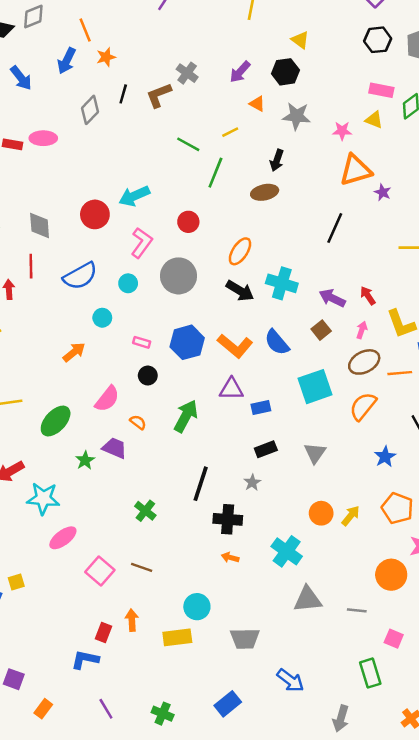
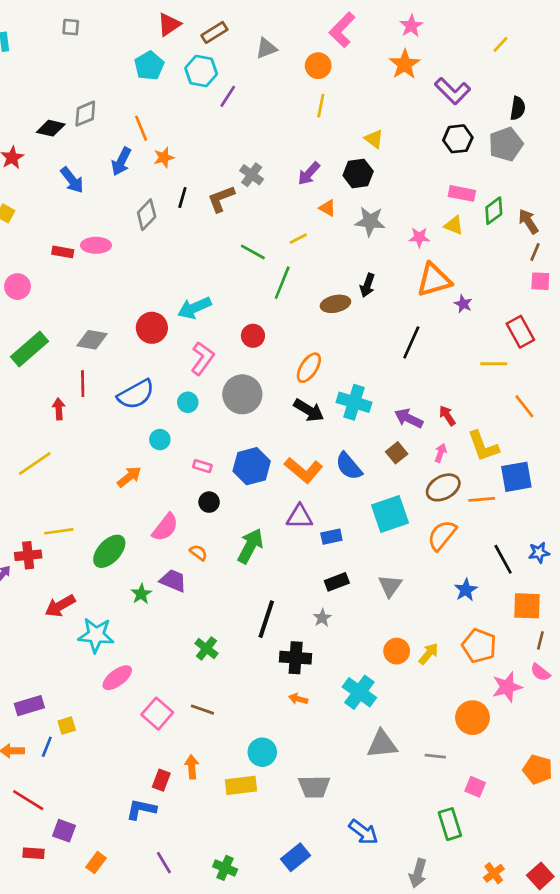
black arrow: (277, 160) -> (367, 285), moved
gray diamond: (40, 226) -> (92, 340), turned -76

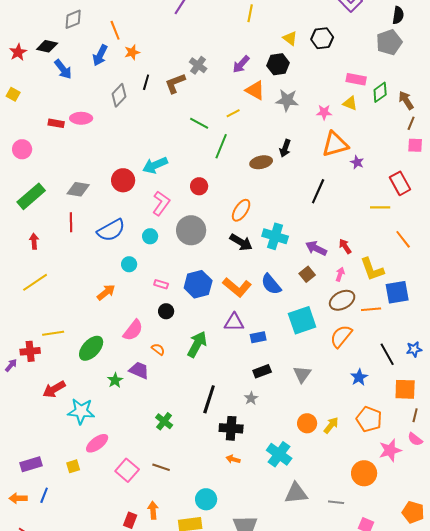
black diamond: (51, 128) -> (47, 46), moved
black hexagon: (458, 139) -> (322, 38), moved
orange triangle: (327, 208) -> (255, 90), size x1.5
red arrow: (59, 409) -> (34, 241), moved
yellow square: (67, 726) -> (73, 466), moved

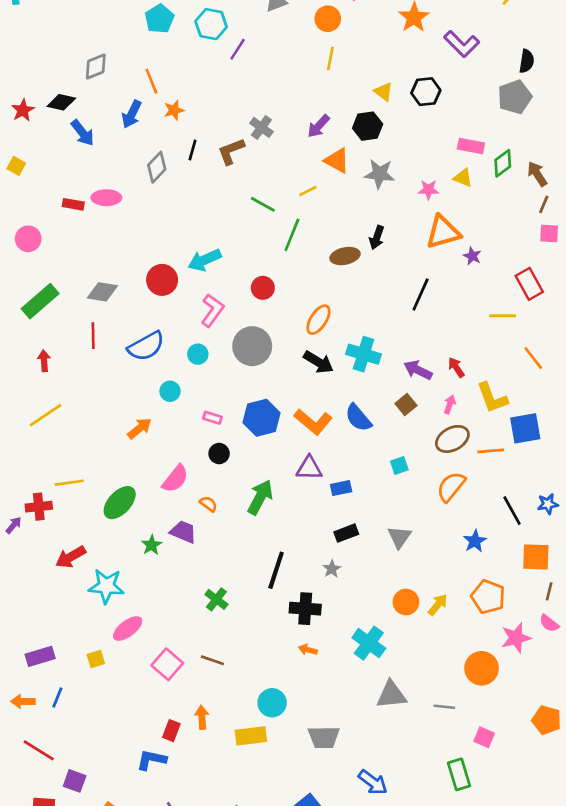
cyan square: (302, 320) -> (399, 465), size x0.5

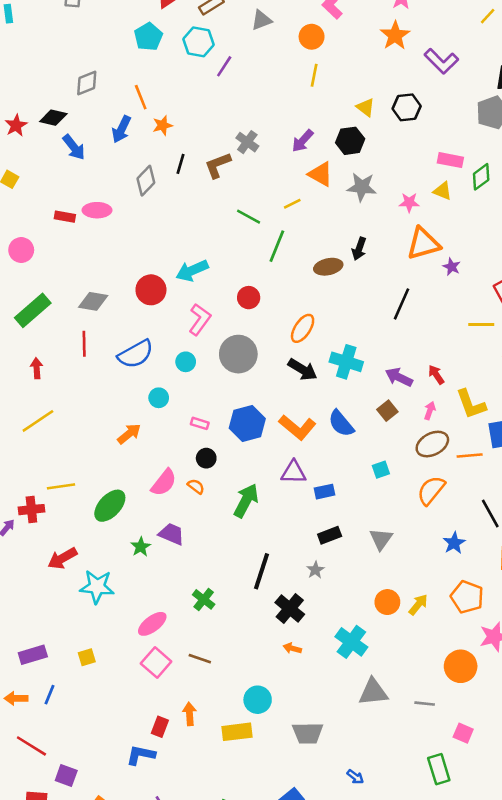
orange semicircle: (208, 504) -> (196, 486), moved
black cross: (305, 609) -> (290, 608), turned 36
pink ellipse: (128, 629) -> (152, 624), moved
blue arrow: (373, 782) -> (355, 777), size x0.6

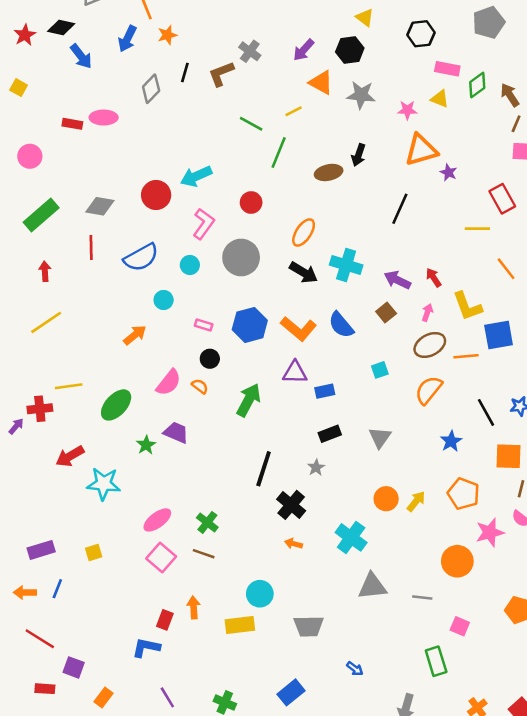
black hexagon: (407, 107) -> (421, 34), moved
green cross: (204, 599) -> (207, 522), moved

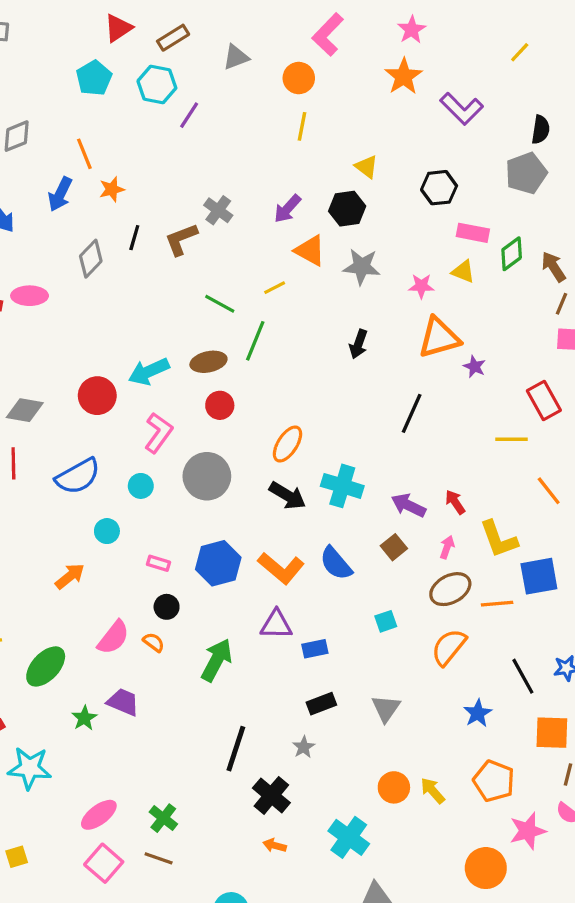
brown ellipse: (329, 173) -> (208, 362), moved
yellow arrow: (416, 501) -> (433, 791), turned -80

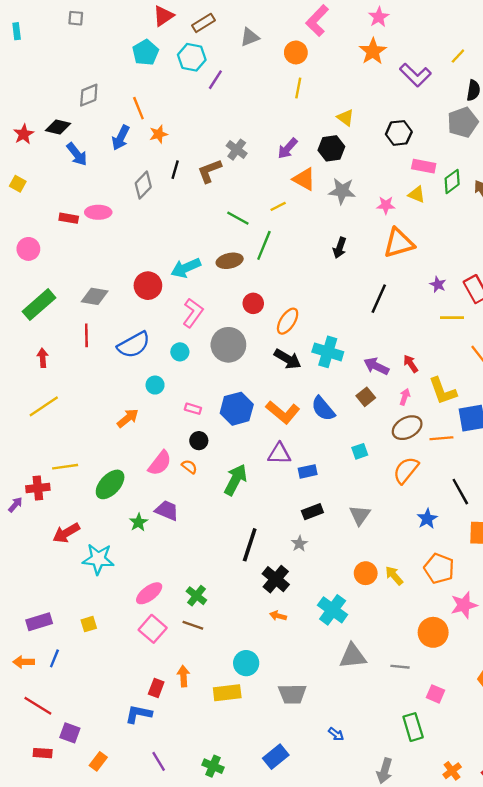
yellow line: (520, 52) -> (458, 56), moved
purple star: (474, 367) -> (438, 284), moved
red circle: (220, 405) -> (253, 303), moved

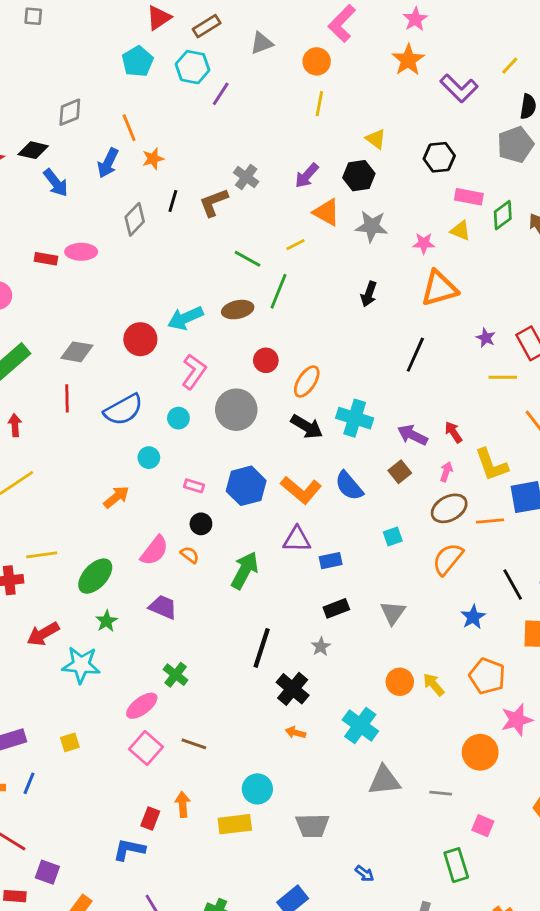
gray square: (76, 18) -> (33, 16), moved
green star: (138, 522) -> (107, 621), moved
green cross: (196, 596) -> (176, 675), moved

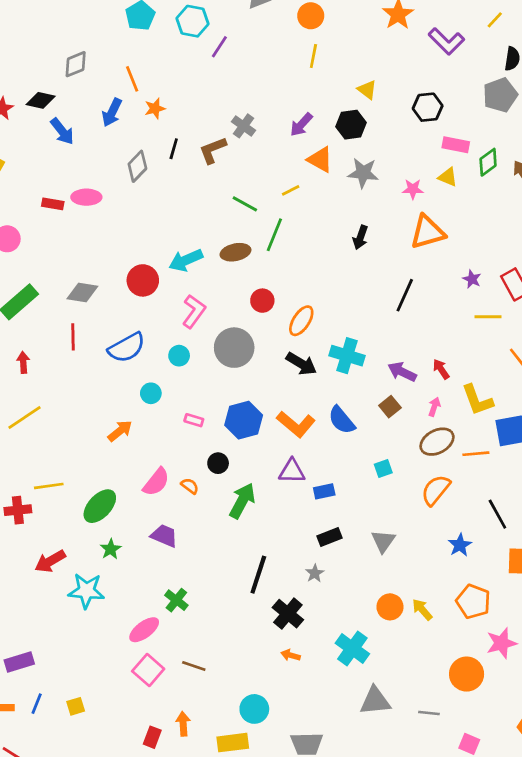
black circle: (201, 524) -> (218, 463), moved
yellow square: (70, 742) -> (76, 706), moved

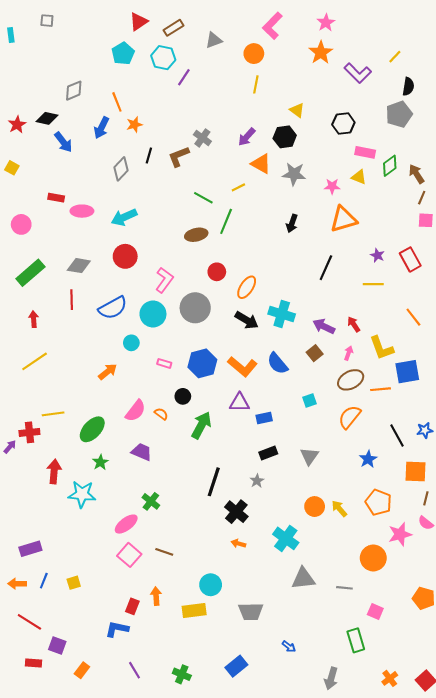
pink ellipse: (86, 197) -> (82, 211), moved
cyan arrow: (186, 260) -> (124, 217), moved
yellow line: (488, 317) -> (373, 284), moved
cyan circle: (179, 356) -> (153, 314), size x1.6
red arrow: (50, 561) -> (54, 472), turned 125

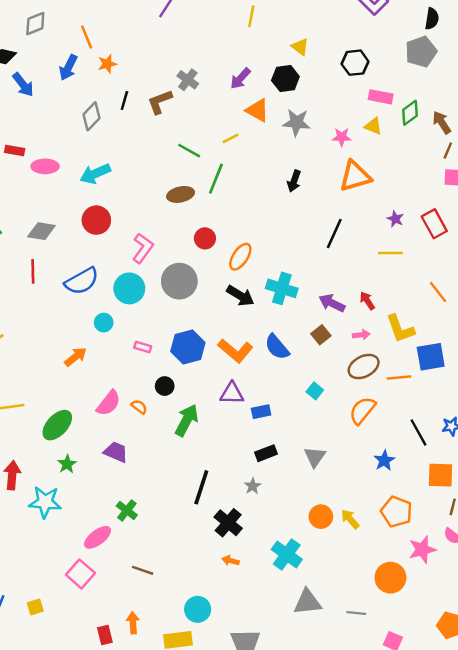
pink arrow: (349, 353) -> (361, 335), turned 64
cyan square: (309, 400) -> (315, 391), turned -32
pink square: (129, 555) -> (80, 574), moved
red rectangle: (132, 606) -> (105, 635), turned -35

